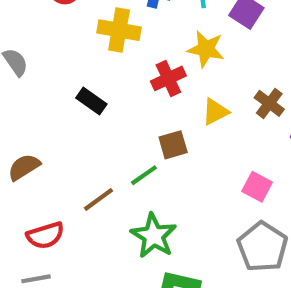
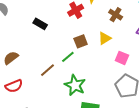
brown cross: (269, 103) -> (116, 15), moved
yellow triangle: (215, 112) -> (105, 38), moved
red semicircle: (45, 235) -> (14, 86), moved

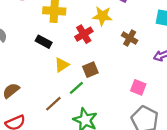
black rectangle: (40, 24) -> (44, 42), moved
yellow triangle: (105, 38) -> (62, 65), moved

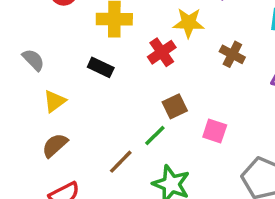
yellow triangle: (62, 65) -> (55, 101), moved
pink square: (138, 87) -> (215, 131), moved

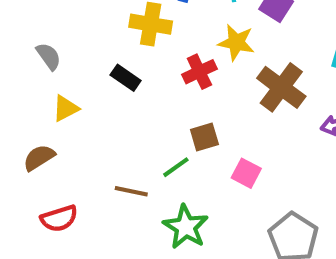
brown cross: (232, 54) -> (281, 87), size x1.6
brown semicircle: (55, 145) -> (39, 158), moved
brown line: (121, 162) -> (131, 191), turned 48

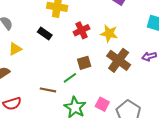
yellow star: (236, 42) -> (109, 33), moved
brown cross: (281, 87) -> (119, 60), moved
pink square: (246, 173) -> (102, 104), moved

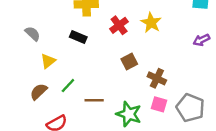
yellow star: (109, 33) -> (151, 23), turned 30
brown cross: (119, 60) -> (157, 78), moved, size x0.7
green line: (70, 78) -> (68, 86), moved

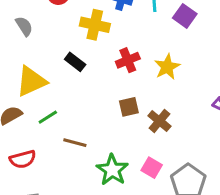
gray semicircle: (33, 34) -> (24, 26), moved
yellow triangle: (48, 61) -> (31, 81), size x1.6
brown cross: (157, 78) -> (159, 121), moved

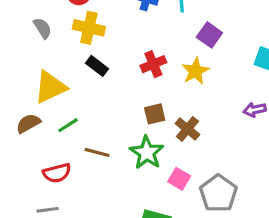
purple square: (185, 16) -> (209, 35), moved
yellow cross: (95, 25) -> (89, 28), moved
red semicircle: (23, 159) -> (57, 173), moved
green star: (112, 170) -> (147, 153), moved

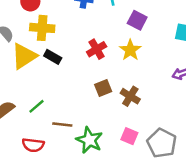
yellow triangle: (50, 87) -> (24, 56), moved
green star: (147, 153) -> (89, 140), moved
red semicircle: (57, 173) -> (33, 145), turned 30

